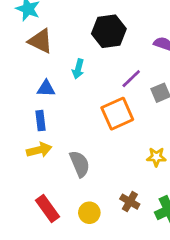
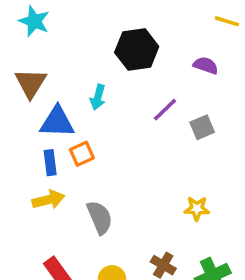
brown triangle: (40, 41) -> (31, 83), moved, turned 36
blue triangle: (46, 88) -> (57, 122), size x1.5
orange square: (117, 114) -> (82, 154), moved, size x0.6

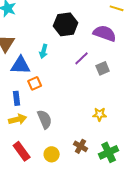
purple semicircle: (206, 65) -> (105, 33), size x1.6
blue rectangle: (50, 163) -> (17, 98), moved
yellow arrow: (48, 200) -> (18, 119), moved

